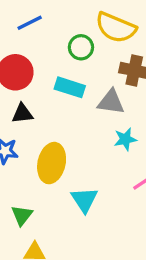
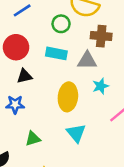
yellow ellipse: (52, 163) -> (68, 97), moved
green triangle: (22, 215) -> (33, 139), moved, turned 42

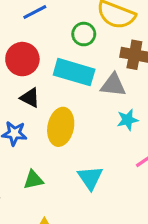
cyan rectangle: (56, 53) -> (74, 72), size x1.4
black triangle: (24, 76) -> (30, 98), turned 35
yellow ellipse: (68, 97) -> (61, 127), moved

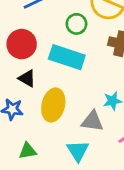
gray triangle: (113, 85) -> (92, 121), moved

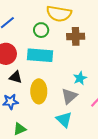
gray triangle: (92, 121) -> (69, 96), turned -36
green triangle: (28, 151) -> (20, 129), moved

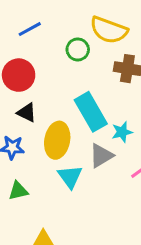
cyan rectangle: (40, 55) -> (91, 112), moved, turned 45
cyan triangle: (64, 120) -> (70, 177), moved

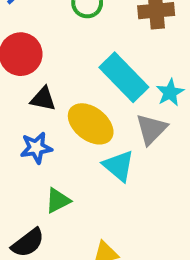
yellow ellipse: (57, 140) -> (91, 124), turned -48

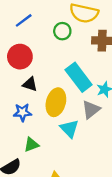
yellow ellipse: (91, 124) -> (56, 102), turned 60

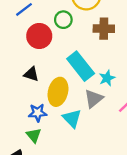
red circle: (20, 57) -> (39, 36), moved
blue star: (22, 112) -> (38, 113), moved
green triangle: (31, 145) -> (34, 135), turned -49

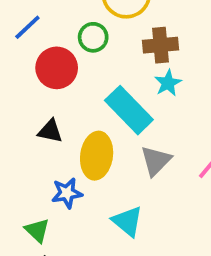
cyan star: (107, 78) -> (168, 83), moved
cyan triangle: (72, 118) -> (127, 221), moved
green triangle: (34, 135) -> (37, 230), moved

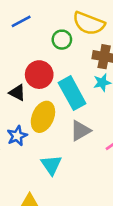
red circle: (57, 68) -> (39, 75), moved
blue star: (67, 193) -> (17, 136), turned -30

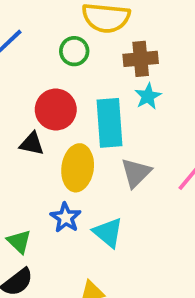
cyan rectangle: (72, 93) -> (110, 123), turned 40
blue star: (17, 136) -> (66, 218), moved

